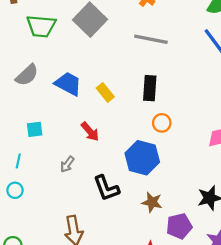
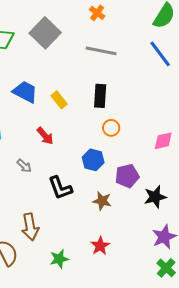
blue hexagon: (142, 158) -> (93, 160), size x0.7
gray arrow: (67, 164) -> (24, 166), turned -84
purple pentagon: (179, 226) -> (127, 176), moved

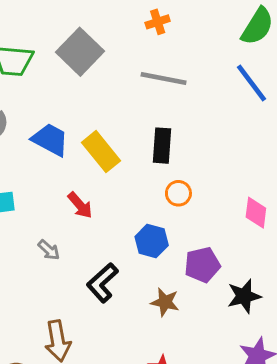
orange cross: (97, 13) -> (158, 22), turned 35
yellow rectangle: (59, 100) -> (101, 152), size x1.5
pink diamond: (163, 141) -> (256, 213), turned -70
black L-shape: (60, 188) -> (102, 283), turned 68

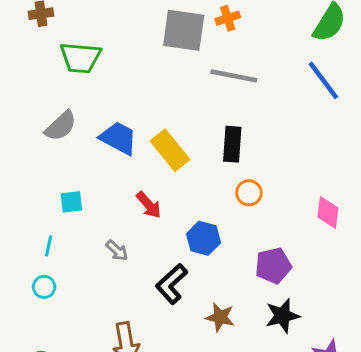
gray square: (80, 52) -> (184, 30), moved, turned -36
blue hexagon: (152, 241) -> (203, 238), moved
black star: (244, 296) -> (282, 316), moved
brown star: (165, 302) -> (220, 317), moved

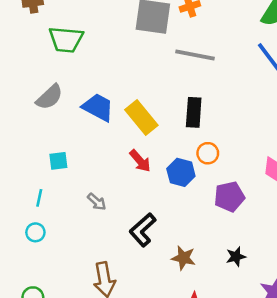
red arrow: (149, 205) -> (140, 161), moved
blue hexagon: (203, 238) -> (181, 172), moved
purple pentagon: (273, 266) -> (229, 197), moved
black star: (282, 316) -> (236, 257), size x0.7

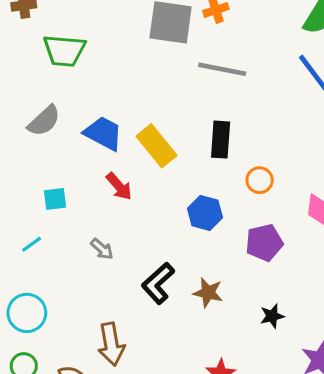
orange circle: (208, 153) -> (260, 180), moved
red arrow: (140, 161) -> (119, 186), moved
cyan line: (39, 198) -> (32, 244), turned 42
cyan circle: (35, 232) -> (27, 313), moved, size x1.6
brown star: (184, 258) -> (208, 293), moved

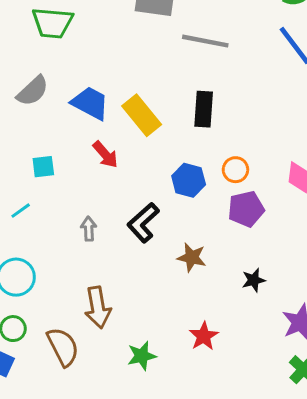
orange circle: (260, 180) -> (235, 170), moved
gray arrow: (102, 249) -> (89, 229), moved, turned -135
black L-shape: (158, 283) -> (143, 223), moved

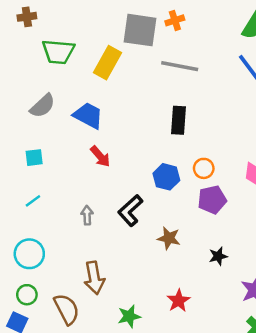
yellow rectangle: (142, 115) -> (107, 63), moved, turned 68
cyan square: (43, 167) -> (34, 158), moved

